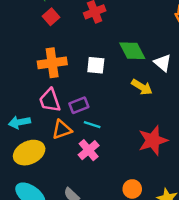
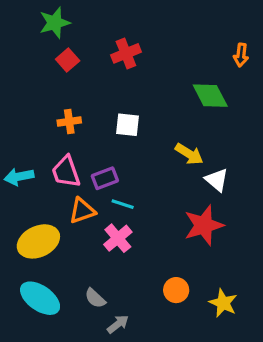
green diamond: (132, 51) -> (210, 96), moved
orange cross: (52, 63) -> (69, 122), size x0.6
white triangle: (163, 63) -> (217, 180), moved
cyan arrow: (19, 122) -> (19, 177), moved

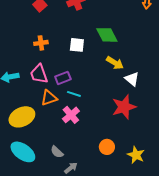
green diamond: (210, 96) -> (107, 35), moved

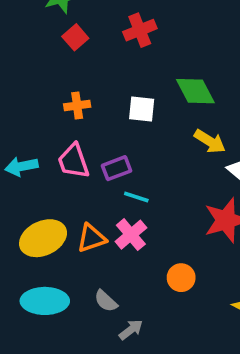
orange triangle: (49, 98) -> (91, 238), moved
orange circle: (107, 147) -> (181, 278), moved
cyan ellipse: (23, 152) -> (45, 301), turned -35

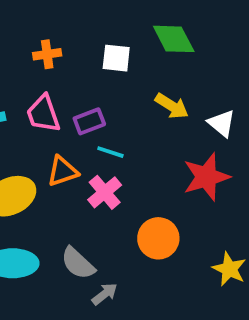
yellow arrow: (210, 141) -> (172, 106), moved
orange triangle: (91, 238) -> (62, 171), moved
orange circle: (181, 278) -> (158, 238), size x1.4
gray semicircle: (106, 301) -> (78, 263), size x1.4

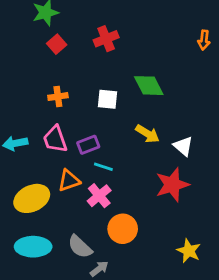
orange circle: (158, 238) -> (123, 229), moved

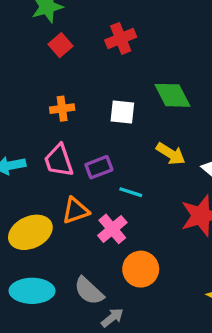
cyan line: (103, 167) -> (131, 192), moved

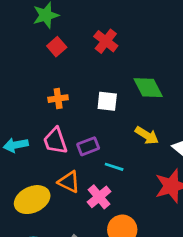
red cross: (121, 38) -> (106, 41), turned -30
orange triangle: (76, 211) -> (69, 182), turned 45

